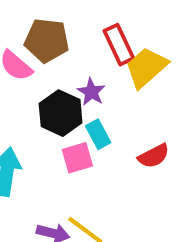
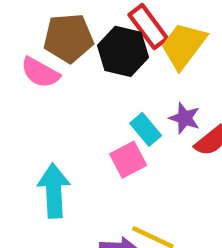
purple star: (91, 92) -> (185, 118), moved
black hexagon: (61, 113) -> (123, 51), moved

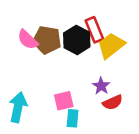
brown pentagon: (68, 38) -> (47, 40), moved
cyan rectangle: (146, 129) -> (73, 118), moved, turned 30

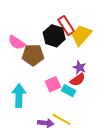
brown pentagon: (47, 40) -> (33, 55), moved
red semicircle: (113, 102) -> (78, 80), moved
cyan rectangle: (73, 118) -> (69, 91), moved, turned -56

